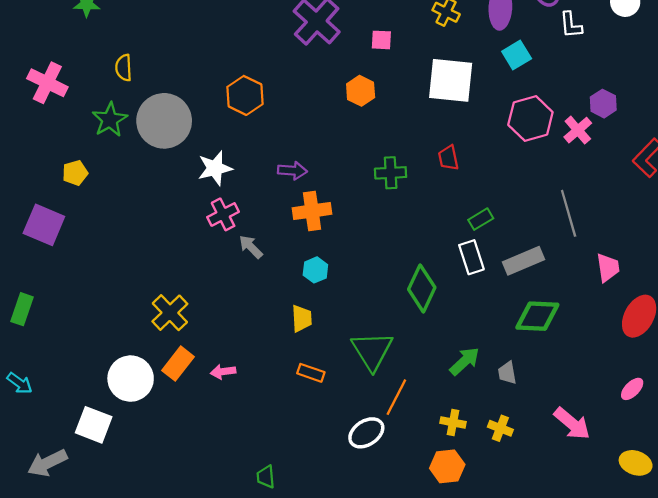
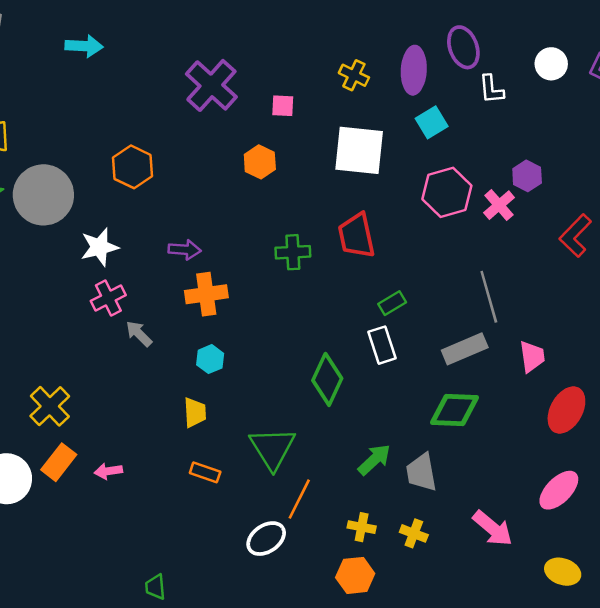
red trapezoid: (448, 158) -> (356, 236), size x1.6
gray rectangle: (523, 261) -> (465, 349), moved
gray trapezoid: (507, 373) -> (421, 472), size x1.5
pink ellipse: (632, 389) -> (559, 490), size x1.6

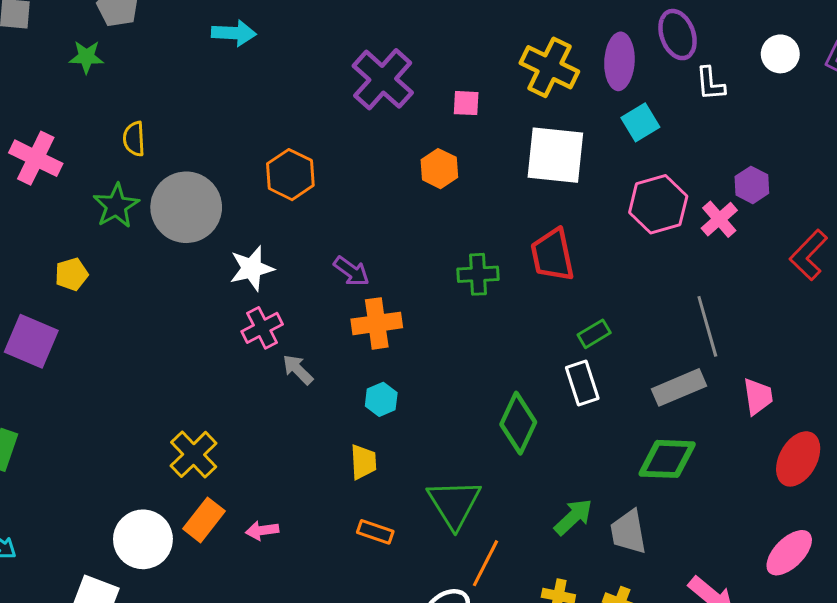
yellow cross: (354, 75) -> (549, 67), size x1.6
purple arrow: (185, 250) -> (351, 271), turned 32

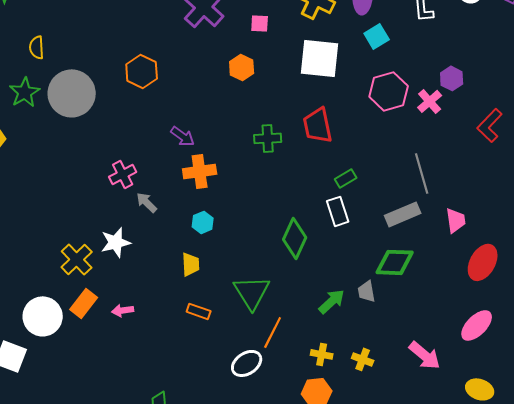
white star: (252, 268) -> (116, 242), moved
gray trapezoid: (628, 532) -> (367, 291), moved, size x0.7

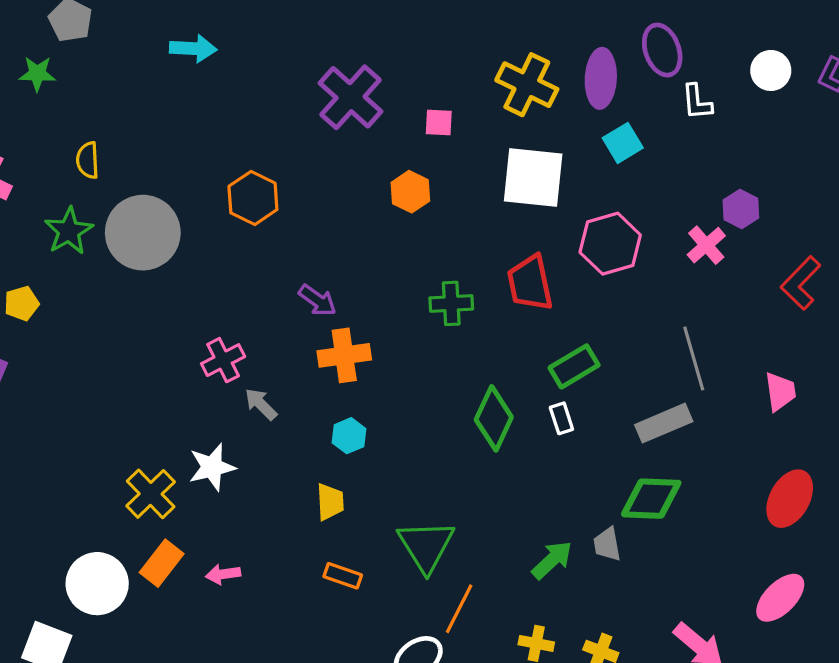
pink hexagon: (389, 91) -> (610, 244), moved
green rectangle: (346, 178) -> (574, 366), size x1.4
white rectangle: (338, 211) -> (561, 418), size x0.7
pink trapezoid: (456, 220) -> (780, 392), moved
green diamond: (295, 238) -> (494, 418), moved

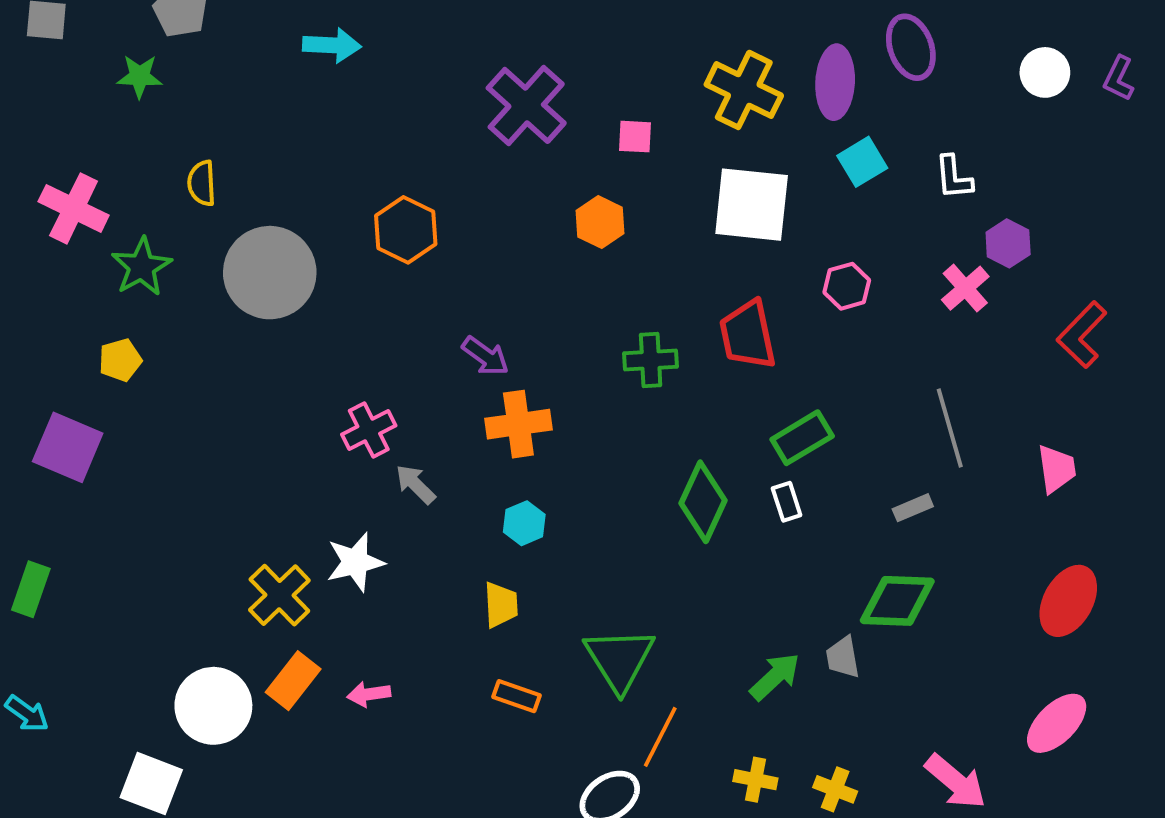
white L-shape: (697, 102) -> (954, 177), moved
green star: (69, 231) -> (142, 267), moved
pink hexagon: (610, 244) -> (847, 286), size x0.6
gray rectangle: (664, 423) -> (913, 508), size x0.6

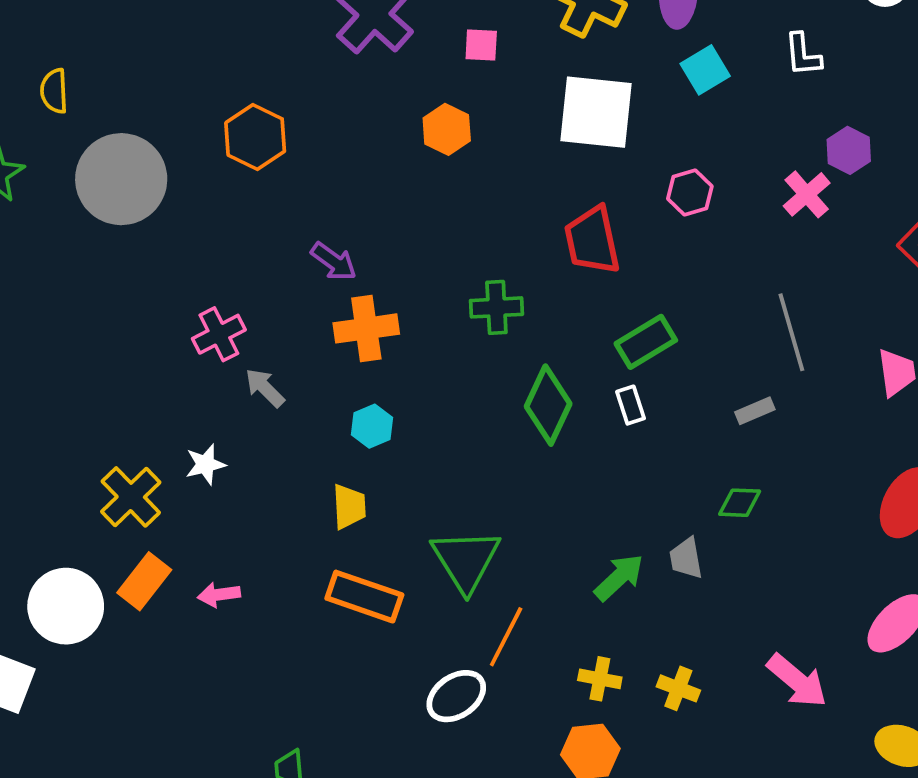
white L-shape: (954, 177) -> (803, 55), moved
green cross: (651, 360) -> (496, 307), moved
white star: (355, 562) -> (205, 464), size x0.7
green diamond: (897, 601) -> (740, 503), size x0.6
orange rectangle: (516, 696) -> (364, 597), size x1.6

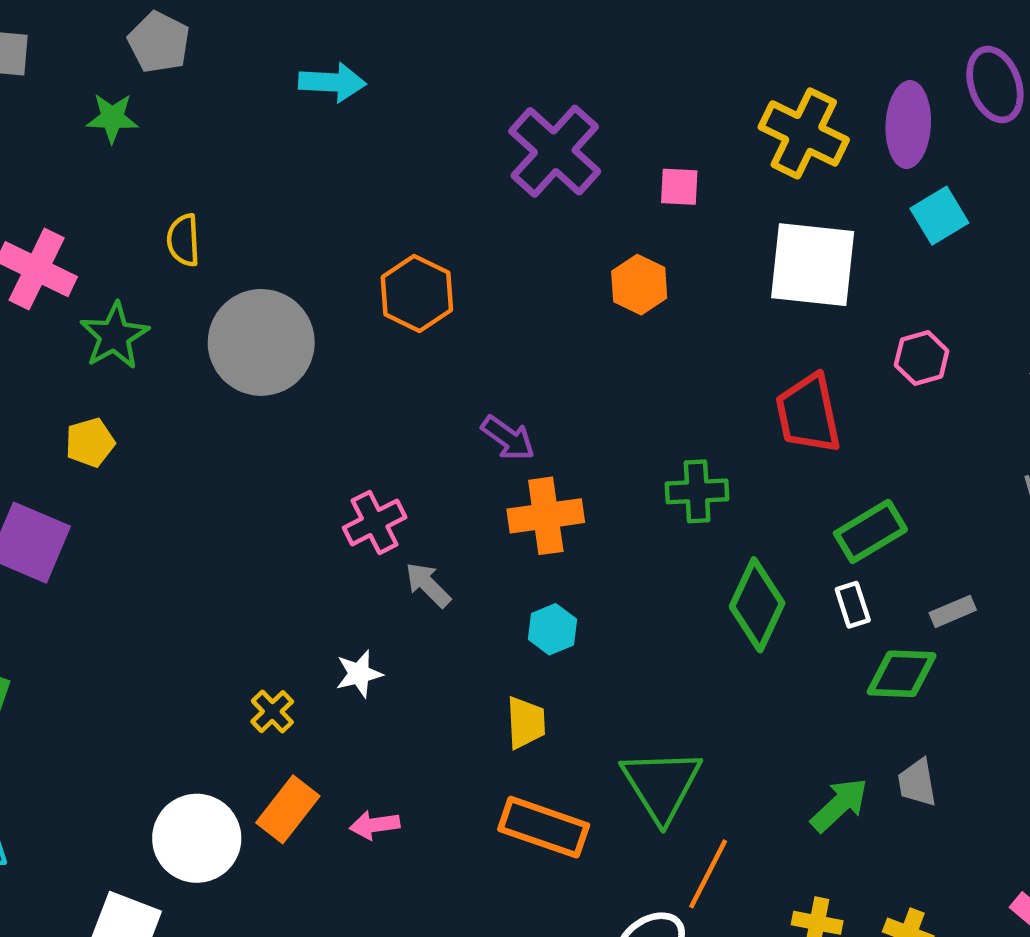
gray rectangle: (755, 411) -> (953, 611), moved
yellow cross: (131, 497) -> (272, 712), size x0.6
green diamond: (740, 503) -> (902, 674), moved, size x1.4

